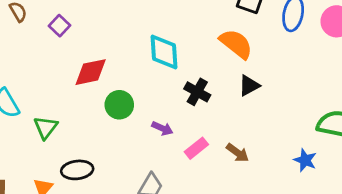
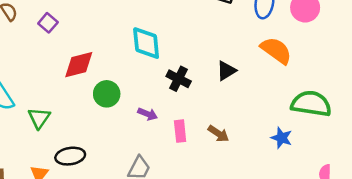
orange semicircle: (236, 44) -> (276, 50), moved
pink rectangle: (196, 148) -> (180, 131), turned -55

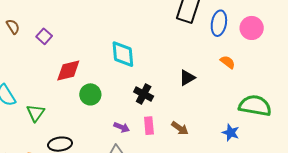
orange semicircle: (276, 50) -> (228, 62), size x0.6
black cross: (179, 79) -> (144, 94), moved
purple arrow: (148, 114) -> (122, 127), moved

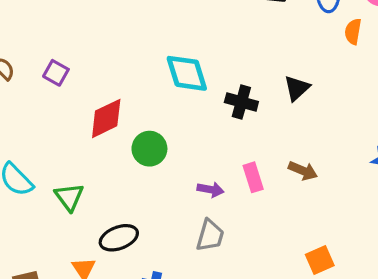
orange semicircle: (228, 62) -> (353, 32), moved, turned -105
black cross: (144, 94) -> (241, 102), moved

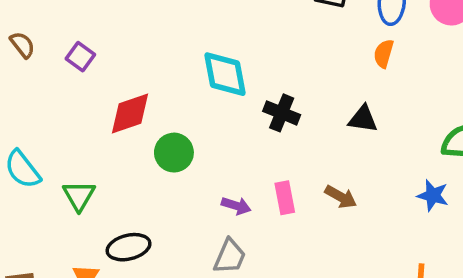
orange semicircle: (353, 32) -> (384, 54), moved
black triangle: (297, 88) -> (363, 119), moved, turned 44

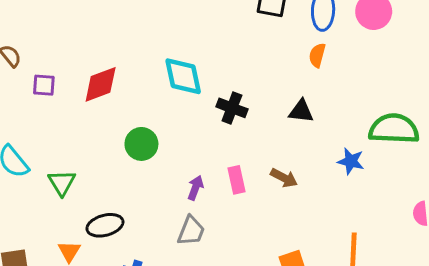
purple square: (80, 57) -> (44, 85), moved, turned -30
red diamond: (130, 114) -> (101, 84), moved
blue star: (433, 195) -> (351, 161), moved
purple arrow: (236, 206) -> (195, 188), turned -85

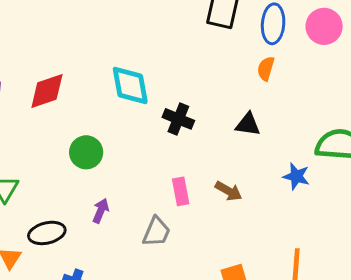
purple arrow: (195, 188) -> (101, 211), moved
gray trapezoid: (191, 231) -> (156, 232), moved

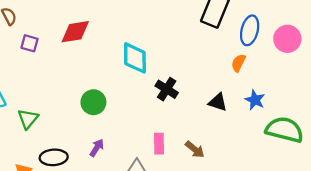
red diamond: (47, 91) -> (75, 32), moved
blue star: (296, 176) -> (255, 100), moved

